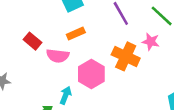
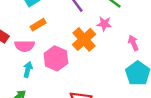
orange cross: (126, 56) -> (84, 39), turned 30
cyan arrow: (66, 95) -> (28, 69), moved

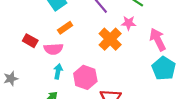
pink arrow: (133, 43) -> (158, 40), size x1.5
pink hexagon: (56, 58) -> (85, 77), moved

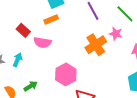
orange rectangle: (65, 28) -> (51, 20), moved
cyan arrow: (58, 71) -> (18, 60), moved

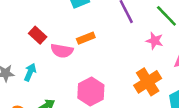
orange rectangle: (51, 20) -> (86, 38), moved
orange cross: (96, 45) -> (148, 82), moved

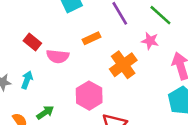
orange rectangle: (86, 38) -> (92, 38), moved
orange cross: (148, 82) -> (123, 65), moved

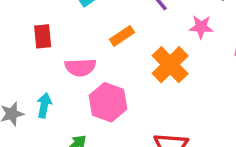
red rectangle: (32, 42) -> (43, 36), moved, turned 54
pink hexagon: (89, 96) -> (108, 102), moved

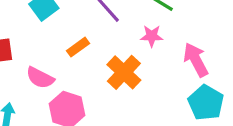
pink semicircle: (80, 67) -> (40, 78), turned 32

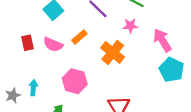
pink semicircle: (40, 78) -> (53, 45), moved

